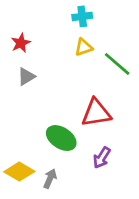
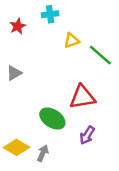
cyan cross: (82, 16) -> (50, 14), moved
red star: (21, 43) -> (18, 26), moved
gray triangle: (26, 77) -> (14, 73), moved

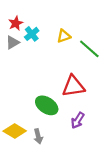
cyan cross: (50, 14) -> (32, 34), moved, turned -32
gray triangle: (14, 73) -> (13, 42), moved
gray arrow: (43, 153) -> (38, 136), turned 144

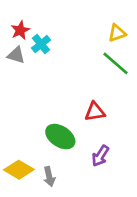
yellow triangle: (64, 36) -> (117, 33), moved
gray triangle: (13, 42) -> (16, 55), turned 48
red triangle: (73, 86) -> (95, 112), size x0.7

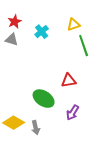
yellow triangle: (117, 33) -> (74, 25), moved
cyan cross: (41, 44) -> (42, 32), moved
green line: (116, 63) -> (84, 46), turned 30

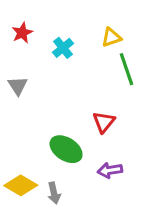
gray triangle: (12, 40) -> (18, 86), moved, turned 40
red triangle: (69, 81) -> (104, 122), turned -42
purple arrow: (73, 113) -> (110, 170), turned 49

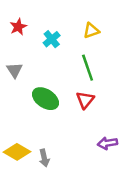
green line: (126, 69) -> (88, 68), moved
green ellipse: (66, 149) -> (45, 99), moved
purple arrow: (110, 170) -> (107, 143), moved

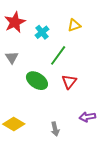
red star: (18, 27) -> (15, 22), size x1.5
green line: (88, 68) -> (58, 55), moved, turned 55
gray arrow: (44, 158) -> (55, 129), moved

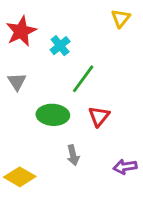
yellow triangle: (74, 25) -> (121, 18), moved, turned -32
green ellipse: (37, 81) -> (53, 115), turned -30
gray arrow: (55, 129) -> (73, 155), moved

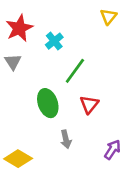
gray triangle: (17, 82) -> (13, 62), moved
green ellipse: (53, 115) -> (48, 103), turned 68
purple arrow: (125, 167) -> (112, 150), turned 132

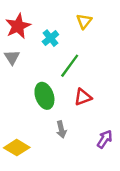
yellow triangle: (109, 17) -> (84, 21), moved
red triangle: (89, 104) -> (83, 97), turned 30

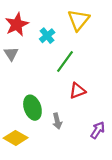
yellow triangle: (84, 21) -> (79, 20), size x1.5
green ellipse: (44, 96) -> (32, 108), moved

